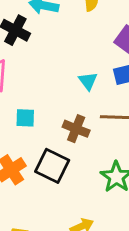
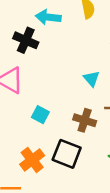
cyan square: (25, 118) -> (40, 115), turned 30

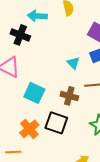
cyan square: (40, 115) -> (34, 93), size x1.5

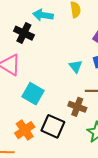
brown cross: (69, 96) -> (77, 107), moved

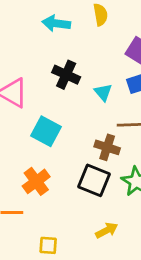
black cross: (24, 33) -> (66, 75), moved
black square: (53, 126) -> (94, 180), moved

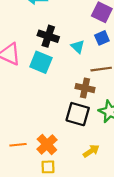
cyan square: (46, 131) -> (41, 62), moved
orange cross: (36, 181) -> (47, 144), moved

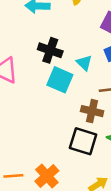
cyan square: (41, 62) -> (60, 80), moved

